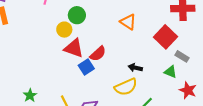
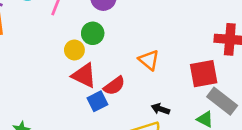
orange triangle: (128, 22) -> (149, 60), moved
red square: (166, 37) -> (204, 74), turned 30
gray rectangle: (182, 56) -> (222, 101), size x1.6

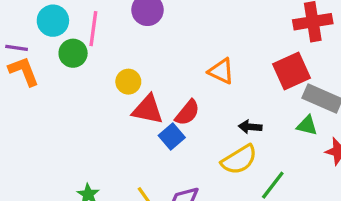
green circle: (93, 33) -> (73, 53), moved

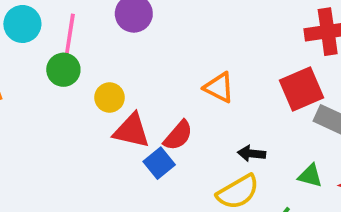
green circle: (73, 53) -> (63, 70), moved
green triangle: (307, 126) -> (310, 176), moved

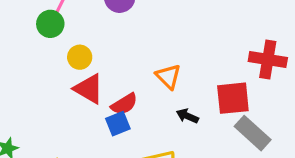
black arrow: (252, 154) -> (187, 116), moved
blue square: (159, 163) -> (118, 124), moved

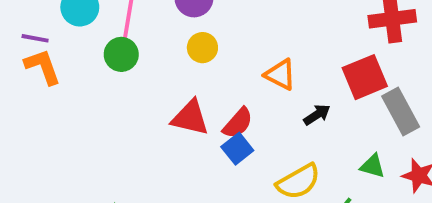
yellow circle: (80, 57) -> (202, 48), moved
black arrow: (187, 116) -> (317, 115), turned 140
gray rectangle: (253, 133) -> (401, 111), turned 36

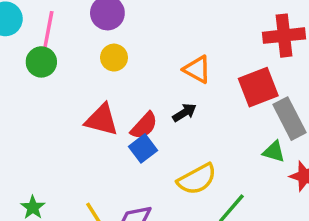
orange triangle: (280, 75) -> (197, 69), moved
black arrow: (317, 115) -> (184, 113), moved
green triangle: (373, 166) -> (274, 152), moved

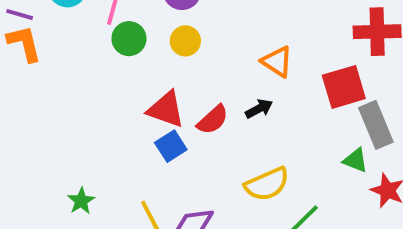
green circle: (41, 62) -> (129, 39), moved
blue square: (143, 148) -> (171, 146), moved

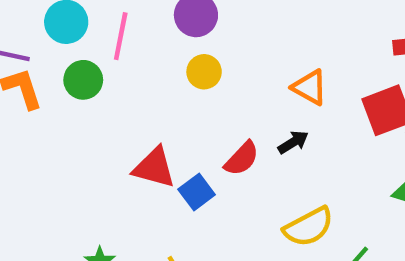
green circle: (129, 39) -> (83, 80), moved
red triangle: (166, 109) -> (154, 168), moved

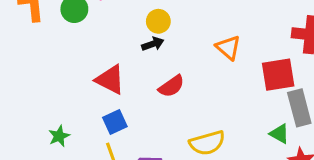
black arrow: (293, 142) -> (153, 44), moved
blue square: (197, 192) -> (115, 122), moved

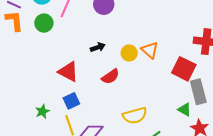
yellow circle: (158, 21) -> (129, 53), moved
red square: (278, 75) -> (184, 69), turned 35
green star: (59, 136) -> (42, 111), moved

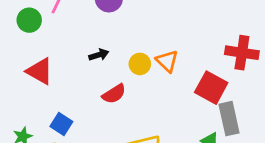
red triangle: (68, 72) -> (40, 71), moved
blue square: (71, 101) -> (61, 124), turned -35

